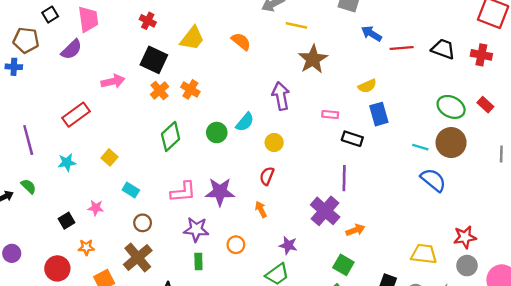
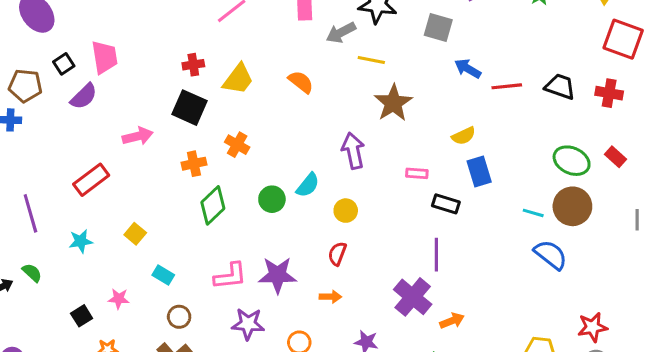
black square: (50, 15) -> (64, 64), moved
red cross: (148, 21) -> (193, 65), moved, turned -35
orange cross: (160, 90) -> (194, 164), moved, turned 30
orange arrow: (261, 209) -> (330, 297), turned 119

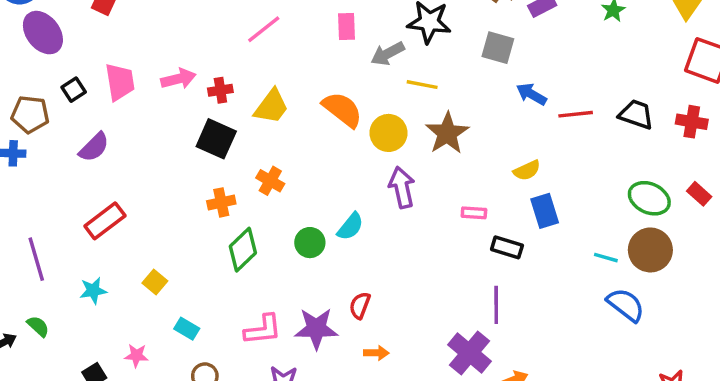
orange semicircle: (301, 82) -> (342, 110), size x1.4
purple semicircle: (84, 96) -> (94, 147), moved
pink arrow: (138, 136) -> (178, 79), moved
yellow circle: (346, 211) -> (388, 133), moved, size x1.4
red semicircle: (337, 254) -> (360, 305), moved

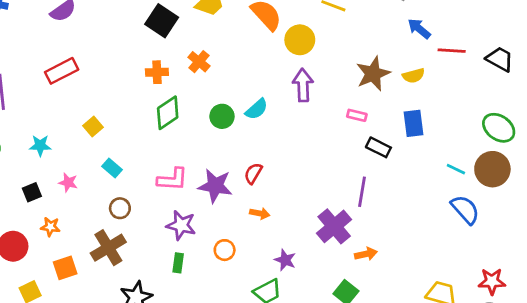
brown star: (447, 133) -> (373, 74), moved
yellow semicircle: (527, 170) -> (414, 76), moved
cyan star: (93, 291) -> (40, 146), moved

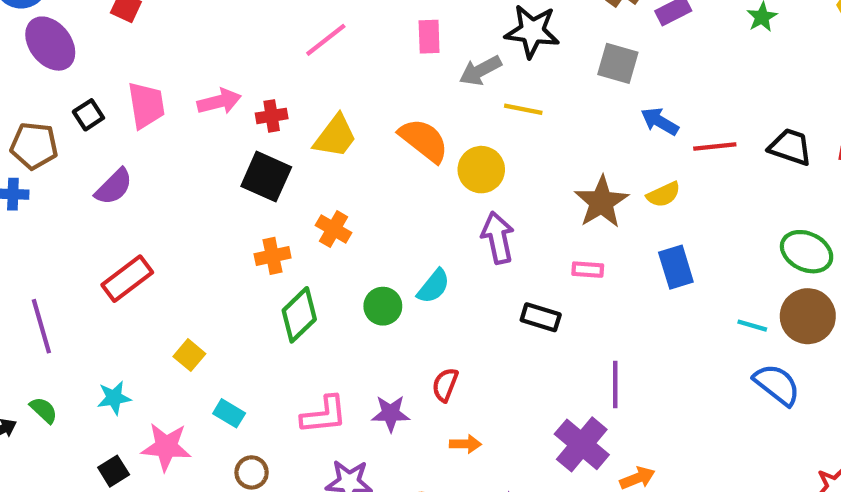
black rectangle: (378, 147) -> (541, 317), moved
pink star: (68, 183) -> (166, 447), size x1.6
purple star: (215, 186) -> (391, 413), size x0.7

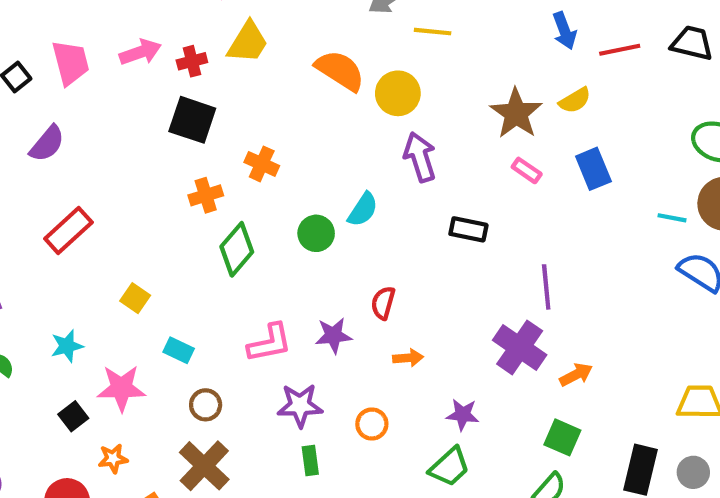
blue arrow: (660, 121) -> (564, 31), turned -135
yellow trapezoid: (335, 136) -> (248, 42), moved
pink rectangle: (588, 270) -> (527, 170), moved, turned 36

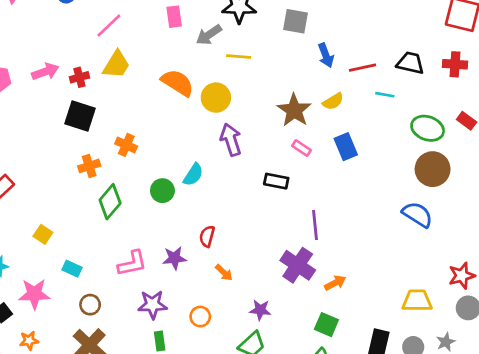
cyan line: (672, 218) -> (385, 95), moved
black rectangle: (468, 229) -> (276, 181), moved
orange arrow: (408, 358) -> (224, 273), turned 48

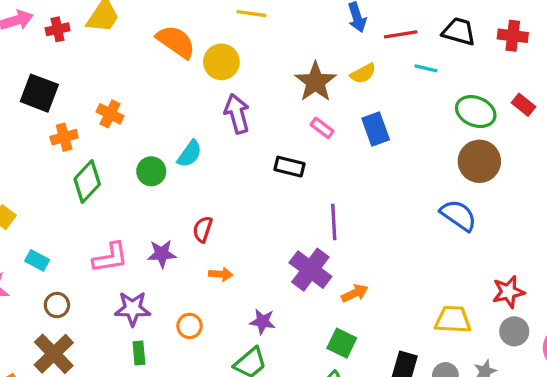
black square: (80, 116) -> (39, 93), moved
orange arrow: (224, 273) -> (221, 274), turned -42

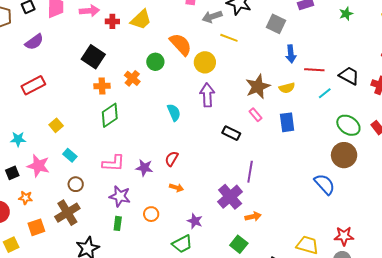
cyan line: (426, 68) -> (325, 93), turned -64
cyan semicircle: (189, 154) -> (174, 112), turned -72
green circle: (151, 171) -> (155, 62), moved

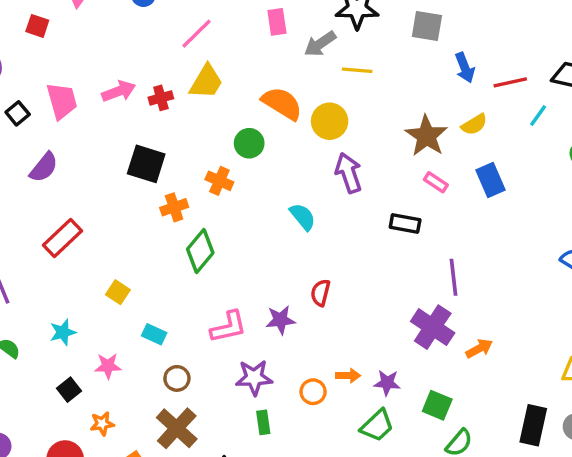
pink star: (38, 166) -> (108, 366), size x0.7
orange arrow: (176, 188) -> (348, 376), moved
green square: (239, 244) -> (437, 405), moved

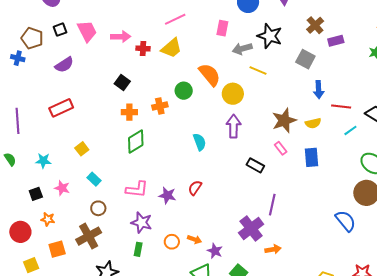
pink trapezoid: (62, 101) -> (87, 31), turned -30
black square: (146, 164) -> (122, 82), size x0.7
orange cross: (219, 181) -> (160, 106), turned 35

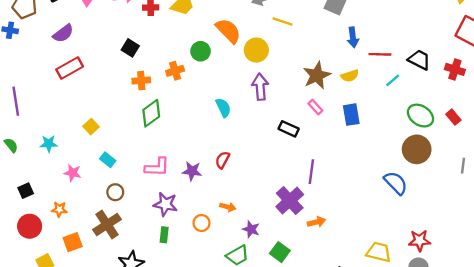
red rectangle: (61, 108) -> (70, 68), moved
black square: (36, 194) -> (26, 191), moved
orange arrow: (195, 239) -> (228, 207), moved

